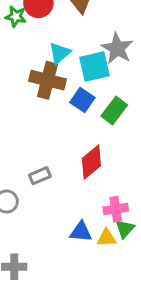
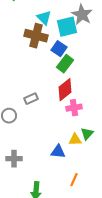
cyan triangle: (60, 53) -> (44, 18), turned -35
green rectangle: (114, 111) -> (65, 64), moved
pink cross: (116, 209) -> (74, 108), moved
blue triangle: (81, 232) -> (58, 152), moved

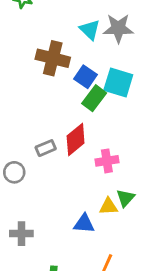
gray star: (82, 15) -> (118, 28), turned -30
cyan triangle: (44, 18) -> (90, 30), moved
cyan square: (67, 27) -> (118, 82), moved, turned 30
red diamond: (65, 90) -> (76, 140), moved

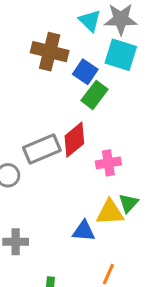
cyan square: (118, 82) -> (121, 55), moved
gray rectangle: (46, 148) -> (42, 149), size x1.6
yellow triangle: (108, 207) -> (110, 212), size x1.4

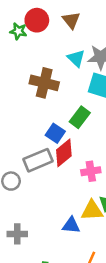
blue square: (85, 72) -> (55, 133), moved

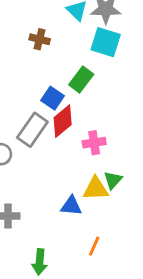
brown cross: (44, 83) -> (40, 39), size x0.6
gray rectangle: (38, 160) -> (32, 130), turned -32

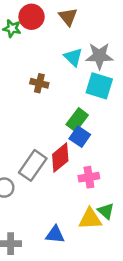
blue square: (53, 98) -> (80, 137), moved
green triangle: (113, 180) -> (106, 211), turned -30
blue triangle: (71, 206) -> (55, 235), moved

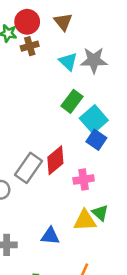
brown cross: (39, 83) -> (30, 46), moved, turned -30
cyan square: (99, 86) -> (94, 119), moved, turned 32
green rectangle: (77, 120) -> (72, 101), moved
blue square: (80, 137) -> (96, 140), moved

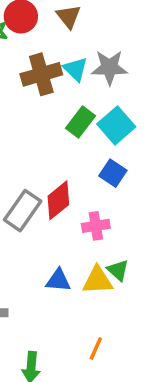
brown cross: (30, 46) -> (41, 74), moved, size x1.6
cyan square: (94, 119) -> (116, 125), moved
blue triangle: (50, 236) -> (58, 280), moved

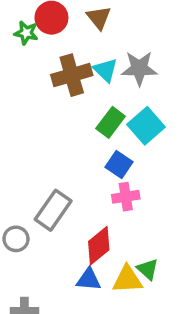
blue square: (113, 173) -> (119, 165), moved
red diamond: (58, 200) -> (99, 246), moved
pink cross: (96, 226) -> (126, 197), moved

